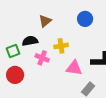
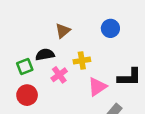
pink cross: (42, 58) -> (59, 75), turned 32
pink triangle: (74, 68) -> (97, 87), turned -42

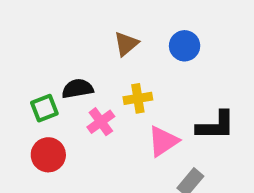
brown triangle: (63, 31) -> (126, 44), moved

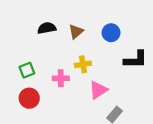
black semicircle: (77, 89) -> (47, 28), moved
pink cross: (101, 122) -> (61, 78), turned 35
black L-shape: (216, 126) -> (136, 60), moved

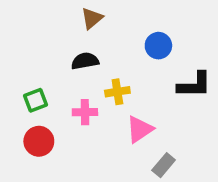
black semicircle: (47, 28) -> (85, 61), moved
brown triangle: (76, 32) -> (92, 18), moved

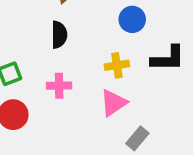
black semicircle: (85, 61) -> (59, 35), turned 100
yellow cross: (117, 92) -> (117, 65), moved

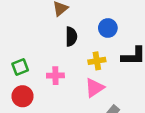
black semicircle: (59, 35) -> (71, 37), moved

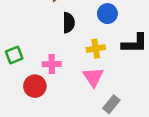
pink triangle: (94, 88) -> (93, 77), turned -30
red circle: (23, 96) -> (35, 86), moved

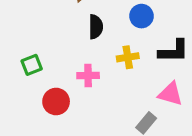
pink cross: (52, 64) -> (88, 76), moved
pink triangle: (93, 77) -> (170, 94), moved, turned -40

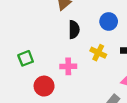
yellow cross: (128, 57) -> (98, 53), turned 35

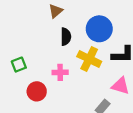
blue circle: (109, 21) -> (99, 29), size x1.5
yellow cross: (98, 53) -> (89, 59), size x1.5

